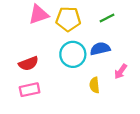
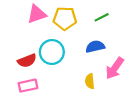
cyan circle: (73, 54) -> (52, 52), moved
pink arrow: (121, 71) -> (115, 68), size x1.5

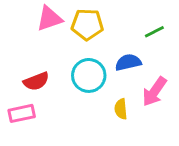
green line: (102, 17) -> (154, 32), moved
cyan circle: (52, 52) -> (89, 75), moved
pink rectangle: (28, 86) -> (22, 113), moved

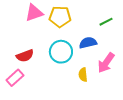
pink rectangle: (22, 113) -> (15, 78), turned -30

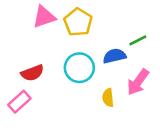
yellow pentagon: (60, 17) -> (78, 22), turned 30
green line: (106, 22) -> (138, 40), moved

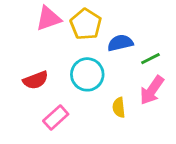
green line: (138, 40) -> (150, 59), moved
blue semicircle: (115, 56) -> (120, 43), moved
pink rectangle: (19, 102) -> (56, 117), moved

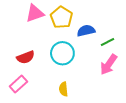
yellow semicircle: (119, 107) -> (63, 89), moved
pink rectangle: (56, 117) -> (18, 84), moved

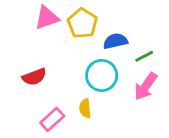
cyan circle: (62, 53) -> (102, 75), moved
pink rectangle: (18, 84) -> (52, 119), moved
yellow semicircle: (63, 89) -> (85, 108), moved

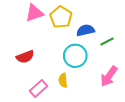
pink arrow: (146, 86) -> (109, 76), moved

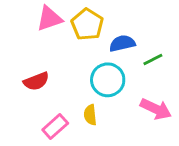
pink arrow: (109, 76) -> (156, 109), turned -100

